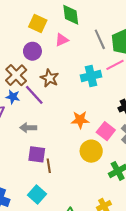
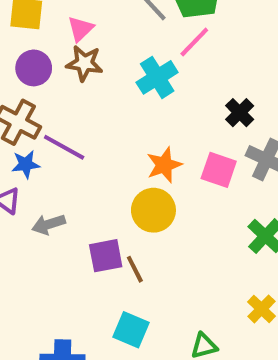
brown star: (49, 78) -> (84, 63), moved
gray arrow: (28, 128) -> (49, 224), moved
yellow circle: (91, 151) -> (153, 210), moved

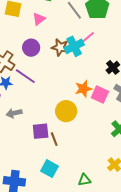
pink line: (194, 42) -> (87, 38), moved
brown star: (84, 63) -> (60, 47), moved
purple circle: (34, 68) -> (31, 48), moved
orange star: (164, 165) -> (83, 89), moved

